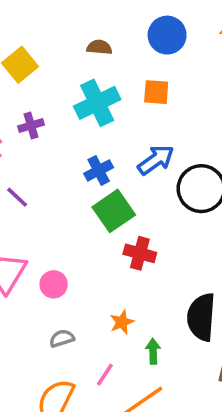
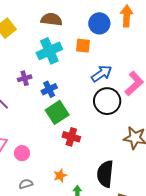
blue circle: (167, 35) -> (99, 23), moved
brown semicircle: (99, 47) -> (51, 19), size x1.5
purple cross: (31, 125) -> (25, 78), moved
blue arrow: (156, 160) -> (102, 74), moved

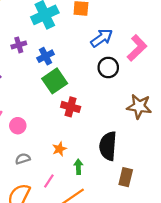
black circle: (107, 101) -> (108, 67), size x0.7

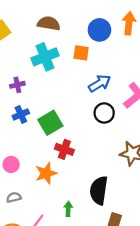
blue cross: (46, 56) -> (21, 114), moved
orange star: (59, 149) -> (46, 173), moved, size x1.5

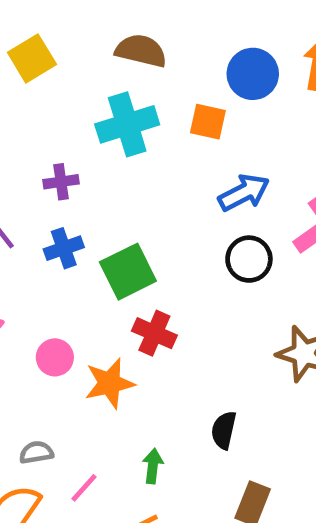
pink circle: (11, 164) -> (55, 357), moved
black semicircle: (99, 190) -> (224, 430), size x0.6
gray semicircle: (14, 197) -> (36, 452), moved

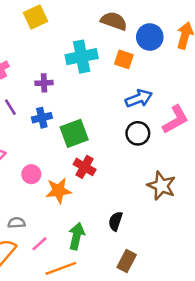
brown semicircle: (141, 51) -> (114, 21), moved
green arrow: (153, 466) -> (76, 236), size x1.5

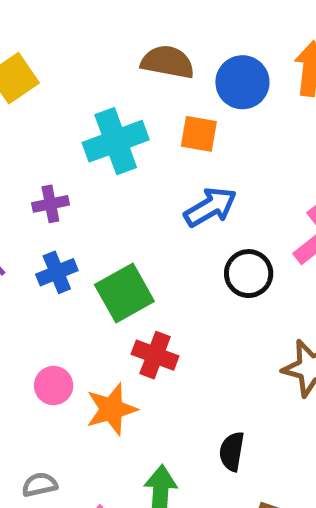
blue arrow: (139, 98) -> (210, 207), moved

